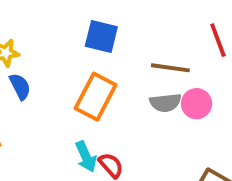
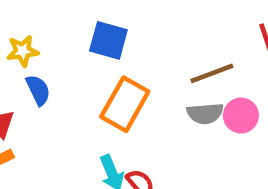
blue square: (101, 36) -> (108, 40), moved
brown line: (170, 68) -> (212, 73), turned -30

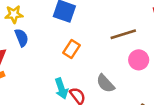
orange rectangle: (125, 104) -> (72, 49), size x0.6
gray semicircle: (205, 113) -> (105, 83), moved, turned 48

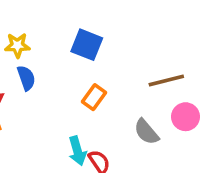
gray semicircle: (105, 83) -> (146, 132), moved

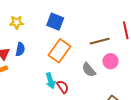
blue semicircle: (26, 78) -> (20, 49), moved, turned 32
orange rectangle: (94, 97) -> (60, 51), size x1.6

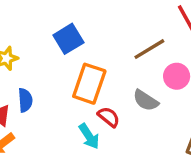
blue square: (55, 22) -> (68, 39), turned -36
red semicircle: (63, 87) -> (109, 117), moved

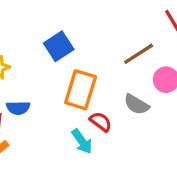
blue semicircle: (25, 100) -> (18, 108), turned 95

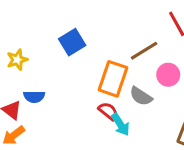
orange rectangle: (81, 90) -> (113, 79), moved
cyan arrow: (82, 141) -> (120, 125), moved

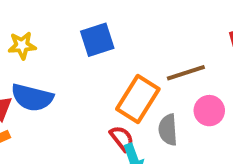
gray semicircle: (141, 96) -> (168, 130), turned 40
blue semicircle: (34, 97) -> (32, 98), size x1.5

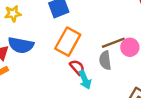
brown line: (186, 73) -> (113, 43), moved
orange rectangle: (138, 99) -> (68, 42), moved

